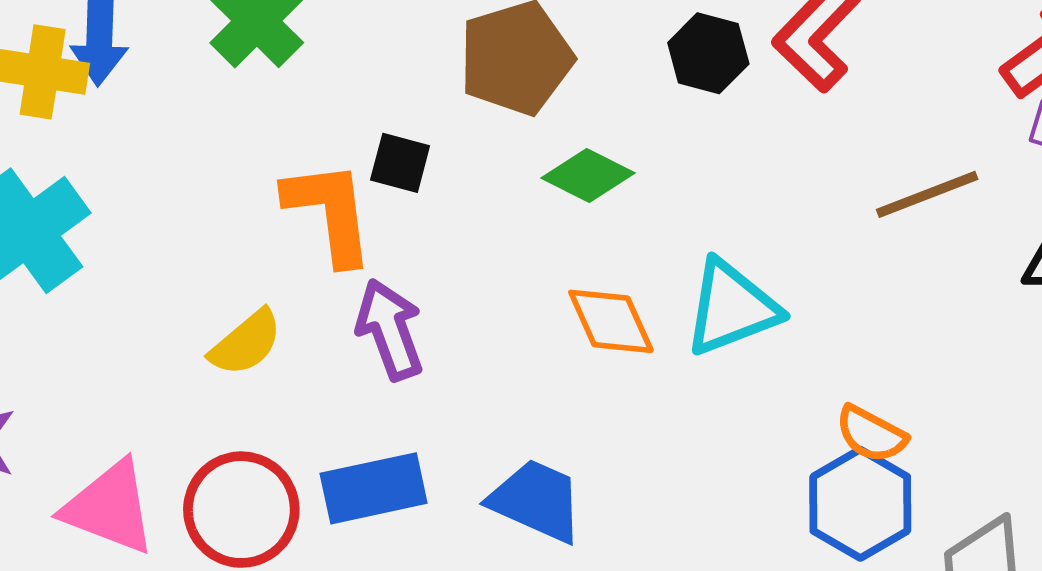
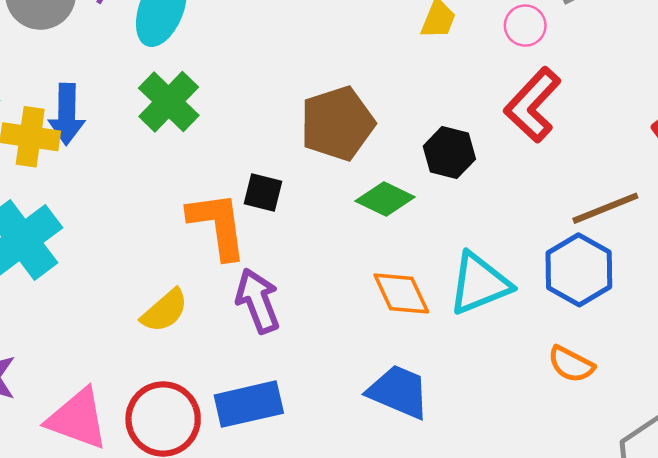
black hexagon: (708, 53) -> (449, 153), moved
blue trapezoid: (536, 501) -> (399, 392), moved
blue hexagon: (860, 504) -> (579, 270), moved

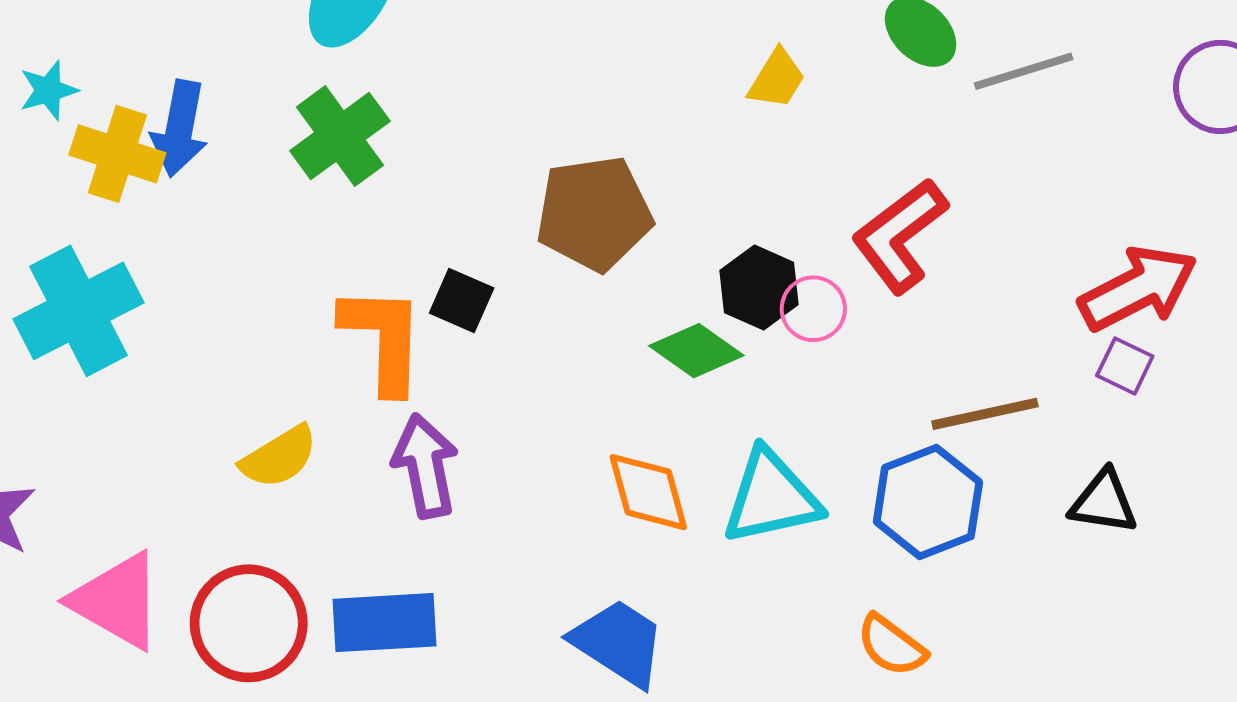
pink circle: (525, 26) -> (813, 309), moved
green diamond: (385, 199) -> (696, 351), moved

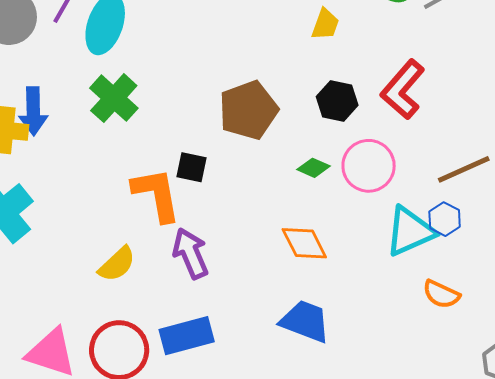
black hexagon: (759, 288) -> (337, 101), moved
pink circle: (813, 309) -> (369, 166), moved, size x1.6
green diamond: (696, 351) -> (314, 168), size x0.7
cyan triangle: (771, 497) -> (410, 231), moved
blue hexagon: (928, 502) -> (445, 219), size x0.6

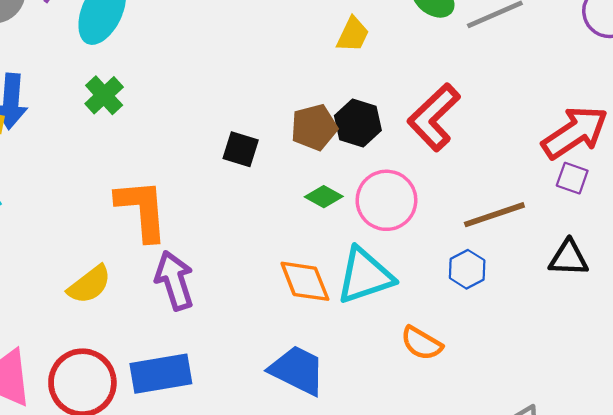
green cross: (114, 98) -> (104, 95), size x0.7
brown pentagon: (248, 110) -> (314, 127), moved, size x0.7
black square: (191, 167) -> (241, 149), moved
cyan triangle: (410, 231) -> (365, 276), moved
orange semicircle: (441, 294) -> (422, 343), moved

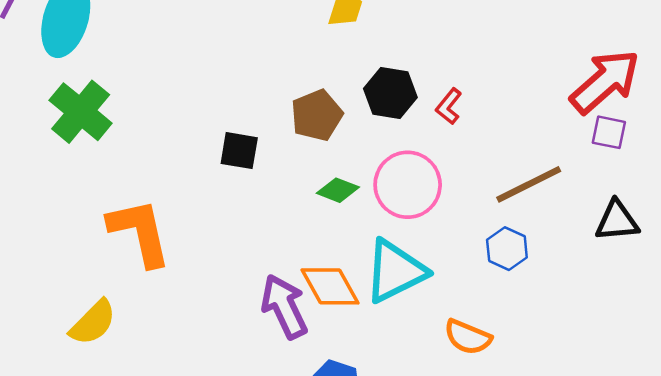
green cross: (104, 95) -> (81, 112), size x1.4
red L-shape: (434, 117) -> (449, 106), moved, size x0.5
black hexagon: (358, 123) -> (390, 93), moved
purple arrow: (174, 280) -> (284, 306), moved

